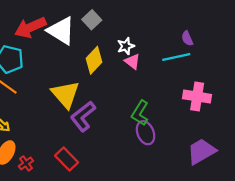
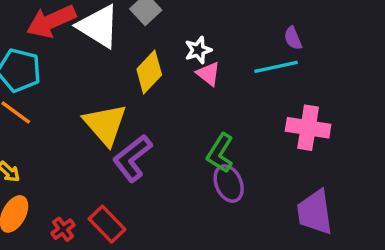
purple trapezoid: (201, 151) -> (315, 212), turned -68
red cross: (26, 163) -> (63, 229), moved

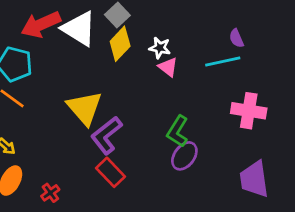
white star: (198, 50) -> (160, 48), turned 30
yellow diamond: (149, 72) -> (120, 44), moved
purple ellipse: (229, 184) -> (184, 156), turned 60
red rectangle: (107, 224) -> (111, 172), moved

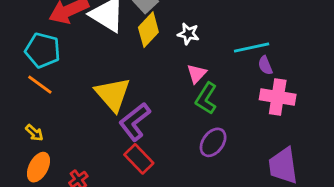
purple semicircle: (236, 38) -> (265, 65), moved
pink triangle: (168, 67) -> (197, 74), moved, turned 35
green L-shape: (178, 131) -> (206, 98), moved

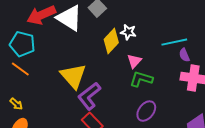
yellow diamond: (148, 30) -> (111, 41), moved
green L-shape: (206, 98) -> (141, 79), turned 75

